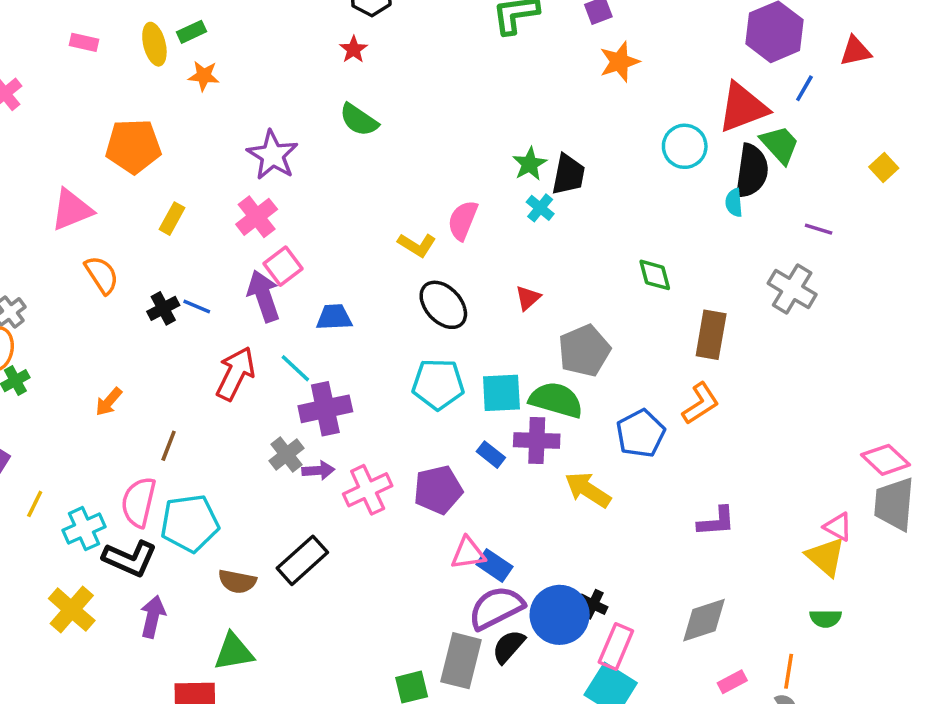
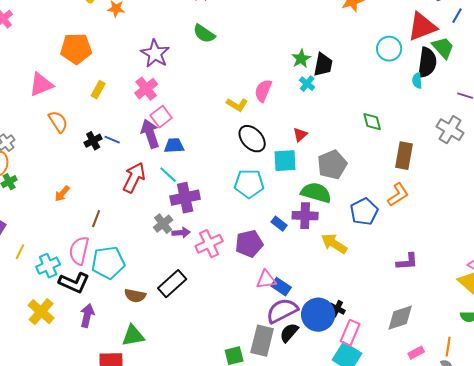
blue trapezoid: (334, 317) -> (174, 146), moved
cyan square: (501, 393) -> (285, 161), moved

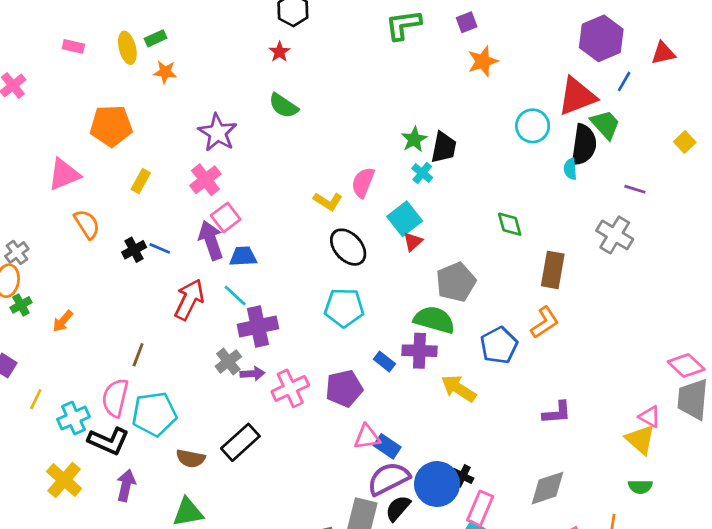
cyan square: (285, 161) -> (405, 219), moved, turned -35
orange arrow: (62, 194) -> (63, 321), moved

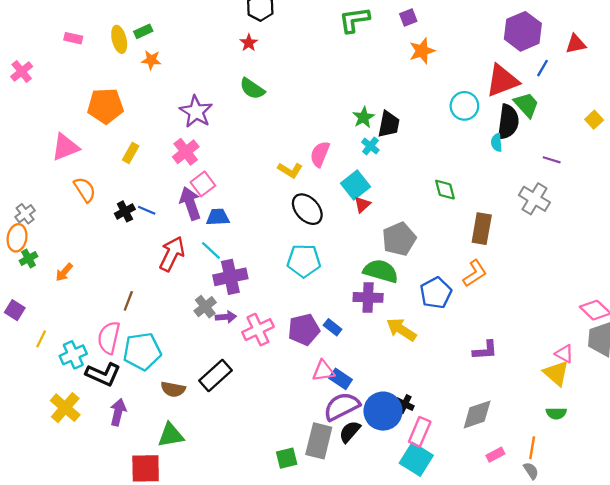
blue rectangle: (384, 361) -> (333, 327), moved

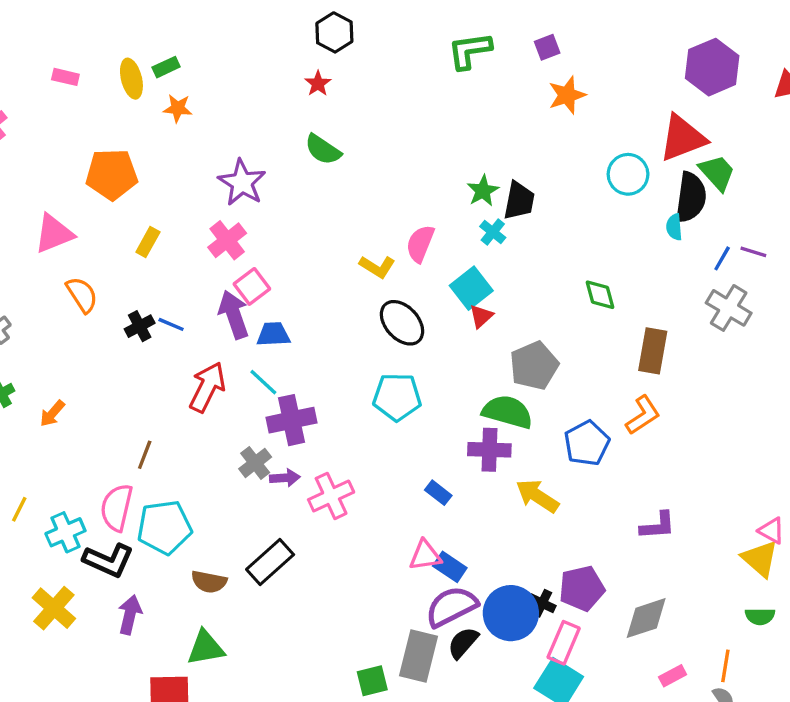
blue line: (542, 68) -> (722, 258), moved
purple pentagon: (304, 330) -> (582, 588), moved

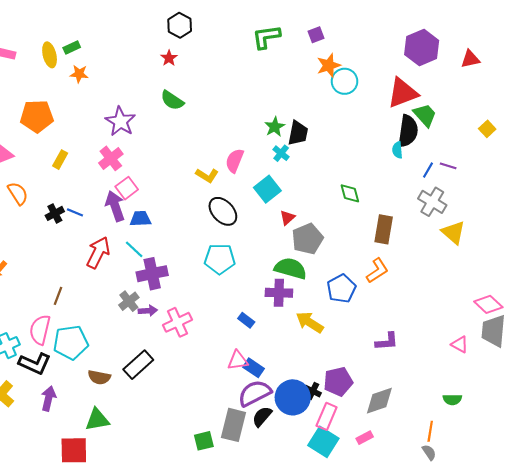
cyan circle: (628, 174) -> (344, 81), moved
red triangle: (481, 316) -> (287, 218), moved
yellow triangle: (760, 559) -> (453, 232), moved
pink rectangle: (673, 676) -> (365, 438), moved

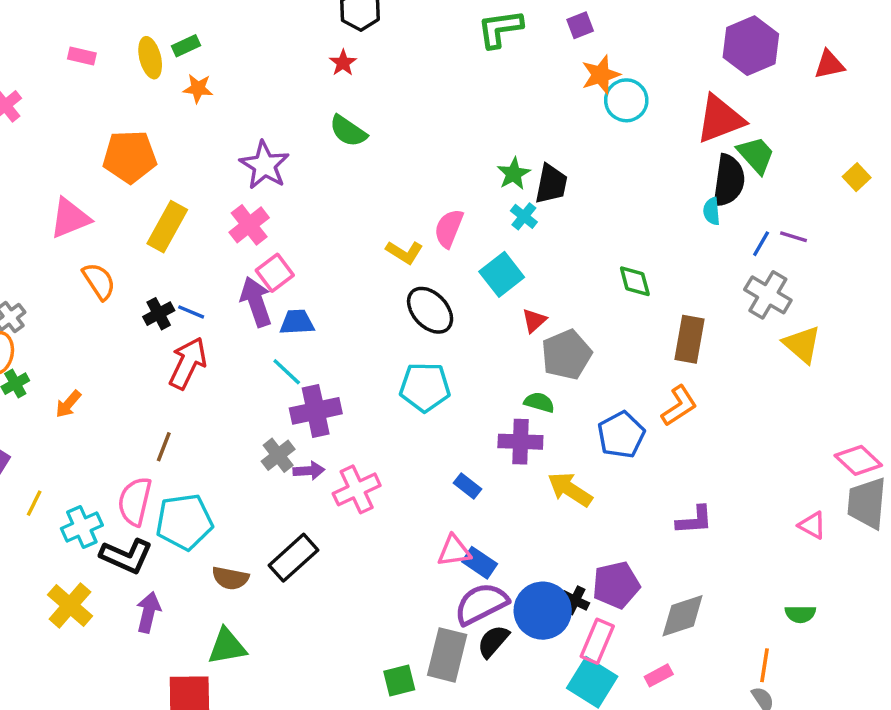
yellow rectangle: (60, 160) -> (167, 227), size x1.6
red arrow: (98, 253) -> (188, 363), moved
green semicircle: (291, 268) -> (539, 402), size x0.6

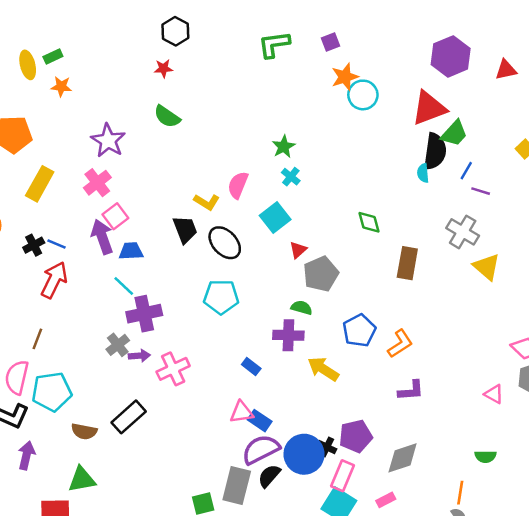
red star: (343, 63) -> (163, 68), turned 30
green trapezoid: (756, 155) -> (454, 133), turned 84
black trapezoid: (551, 184) -> (185, 230), moved, turned -32
blue line: (761, 244) -> (466, 171), moved
orange L-shape: (679, 406) -> (400, 344), moved

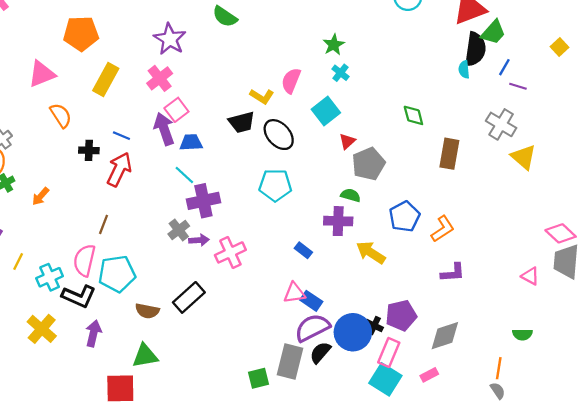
black trapezoid: (185, 230) -> (242, 122), turned 96
black cross: (34, 245) -> (89, 150), moved, turned 30

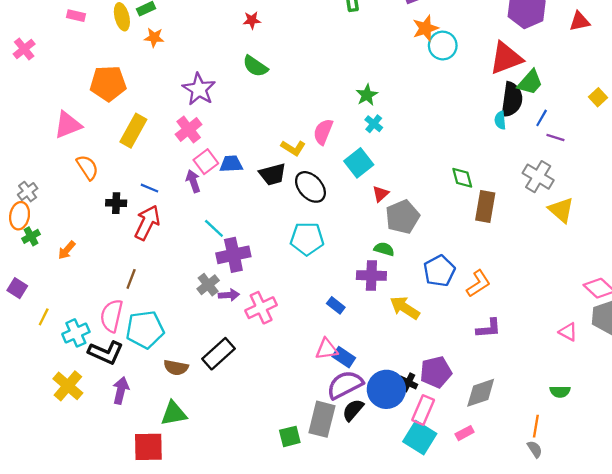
green diamond: (413, 115) -> (462, 178), moved
purple arrow: (164, 129) -> (193, 181), size x0.7
blue trapezoid: (191, 142) -> (231, 164), moved

